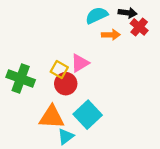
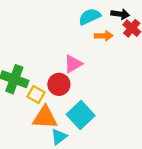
yellow square: (59, 70) -> (36, 95), moved

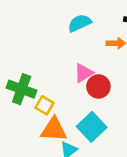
cyan semicircle: (90, 17) -> (80, 23), moved
red circle: (59, 84) -> (98, 86), moved

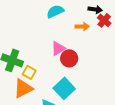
orange triangle: (54, 130) -> (23, 88), moved, turned -30

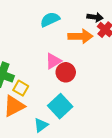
orange arrow: (82, 26) -> (80, 36), size x1.5

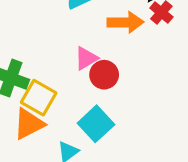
yellow square: (21, 88) -> (39, 98), size x1.5

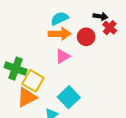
orange arrow: (125, 22) -> (60, 34), moved
red circle: (104, 75) -> (86, 37), moved

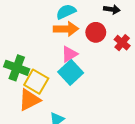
red cross: (110, 28) -> (122, 43), moved
cyan square: (69, 97) -> (71, 72), moved

